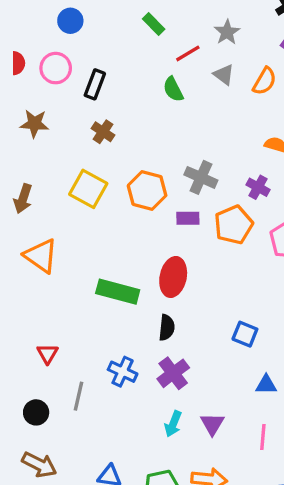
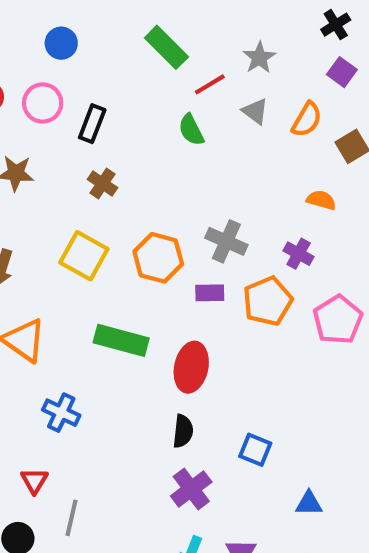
green rectangle: (154, 24) -> (166, 47), size x1.5
green rectangle: (118, 292) -> (121, 340), moved
blue square: (245, 334) -> (255, 450), moved
red triangle: (47, 354) -> (34, 481), moved
blue cross: (123, 372) -> (61, 413), moved

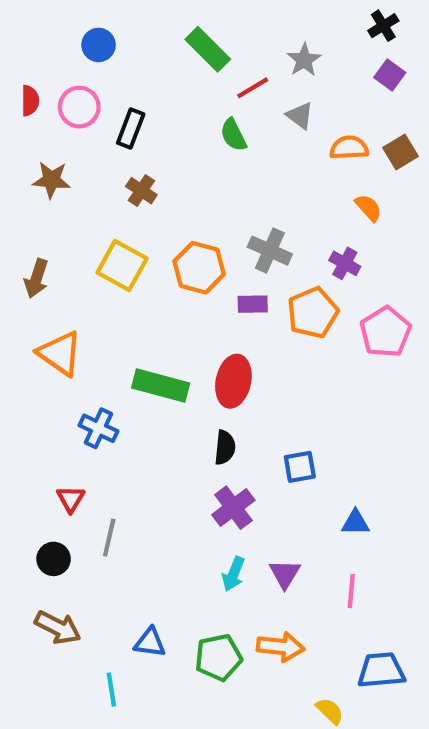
orange semicircle: (307, 120) -> (349, 148), moved, turned -123
orange semicircle: (321, 200) -> (368, 208), turned 32
green rectangle: (121, 340) -> (161, 385), moved
blue square: (255, 450) -> (300, 467), turned -32

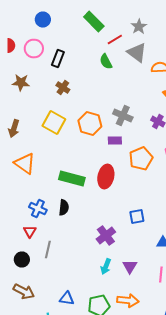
gray triangle: (300, 116) -> (137, 52), size x1.5
orange pentagon: (313, 313) -> (141, 158), moved
blue cross: (99, 428) -> (38, 208), moved
black semicircle: (225, 448) -> (64, 208), moved

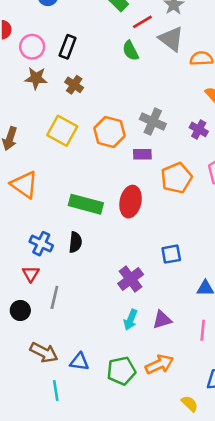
pink circle: (34, 48) -> (32, 47), moved
brown star: (21, 82) -> (36, 78), moved
purple triangle: (130, 266) -> (162, 320), turned 42
brown arrow: (24, 292) -> (44, 352), moved
orange arrow: (128, 300) -> (159, 364), turned -30

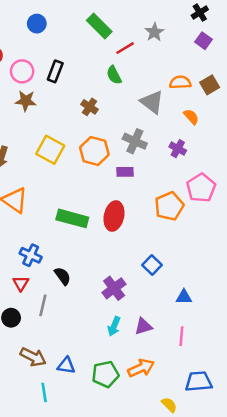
gray triangle: (171, 39) -> (152, 102), moved
brown cross: (74, 85) -> (89, 107), moved
orange pentagon: (176, 178) -> (169, 206), moved
black semicircle: (75, 242) -> (63, 276), moved, turned -42
blue square: (171, 254) -> (152, 265), turned -36

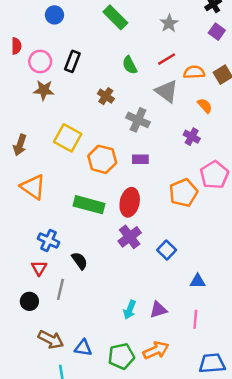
red line: (125, 48) -> (167, 59), moved
gray cross: (135, 141) -> (138, 120), moved
orange hexagon: (94, 151) -> (102, 159), moved
purple cross: (114, 288) -> (130, 237), moved

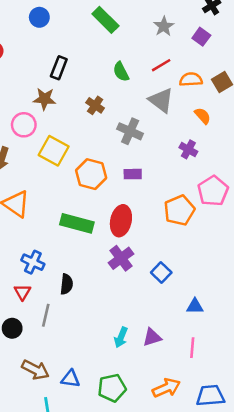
purple square: (217, 32) -> (201, 37), moved
pink circle: (40, 61) -> (24, 125), moved
brown star: (44, 90) -> (45, 99), moved
black semicircle: (80, 261) -> (67, 284), turned 42
orange arrow: (156, 350) -> (166, 388), moved

